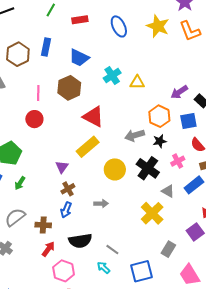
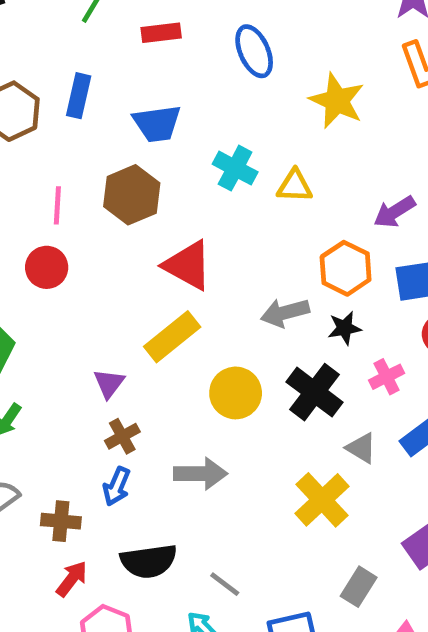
yellow star: (158, 26) -> (337, 101), moved
blue trapezoid: (79, 58) -> (157, 124), turned -35
cyan cross: (112, 76) -> (235, 168), turned -30
gray arrow: (101, 204) -> (201, 474), size x1.5

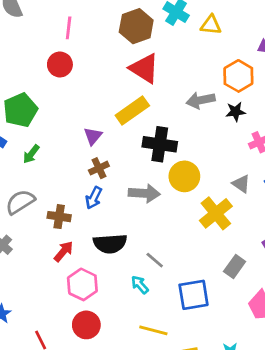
brown hexagon: (132, 195) -> (136, 26), moved
black cross: (315, 392) -> (160, 144), moved, turned -32
yellow circle: (236, 393) -> (184, 176), moved

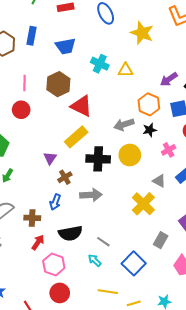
brown hexagon: (136, 26) -> (58, 84), moved
brown cross: (99, 168) -> (65, 177), moved
yellow circle: (184, 176) -> (130, 155), moved
blue square: (194, 295) -> (134, 263), turned -30

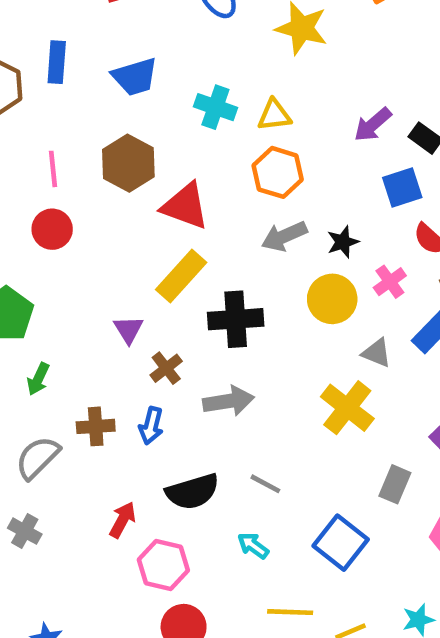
orange hexagon: (149, 104) -> (278, 172), moved
yellow circle: (130, 155) -> (332, 299), moved
brown cross: (32, 218) -> (96, 426), moved
gray line: (103, 242) -> (265, 484), moved

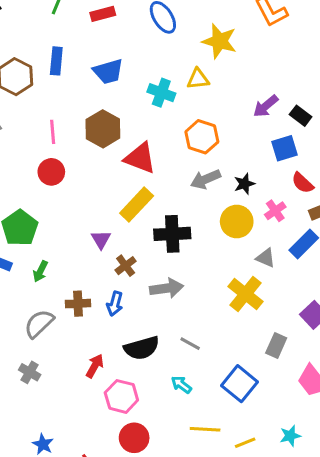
yellow triangle: (274, 115) -> (198, 79), moved

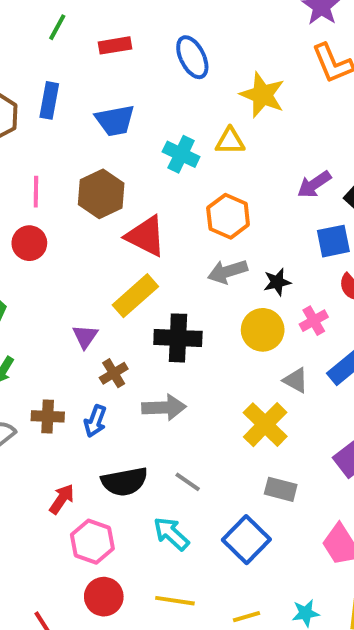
gray rectangle: (276, 345) -> (281, 489), moved, turned 75
cyan arrow: (181, 385) -> (171, 534), size x1.4
yellow line: (205, 429) -> (175, 601), moved

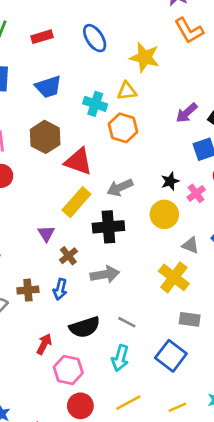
orange hexagon: (228, 216) -> (123, 128), moved
gray arrow: (228, 272) -> (120, 187), moved
pink cross: (314, 321) -> (196, 193), moved
cyan arrow: (171, 534) -> (120, 358), turned -110
yellow line: (175, 601) -> (128, 403), turned -30

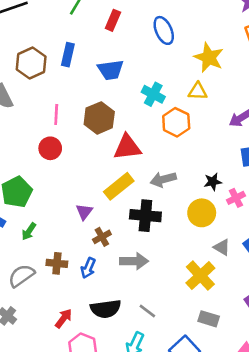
red rectangle: (42, 37) -> (113, 20), turned -60
yellow triangle: (127, 91) -> (198, 91), moved
red triangle: (78, 162) -> (127, 147), turned -36

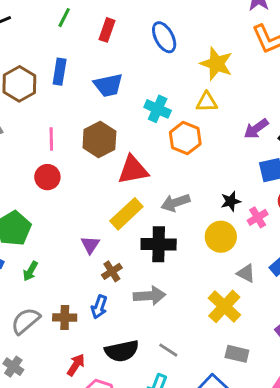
brown cross: (57, 263) -> (65, 317), moved

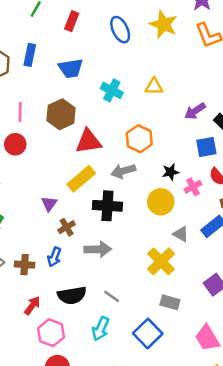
yellow star: (216, 64) -> (164, 24), moved
orange hexagon: (185, 138) -> (139, 139), moved

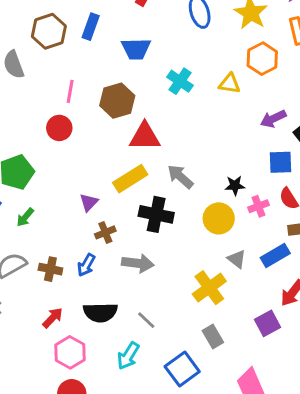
orange hexagon: (139, 139) -> (262, 59), moved
gray arrow: (123, 171) -> (180, 177), turned 50
gray rectangle: (170, 302) -> (213, 336), turned 36

